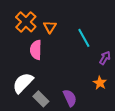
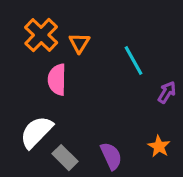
orange star: (100, 83) -> (159, 146), moved

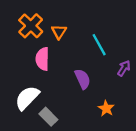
orange star: (159, 146) -> (106, 108), moved
purple semicircle: (111, 156) -> (83, 79), moved

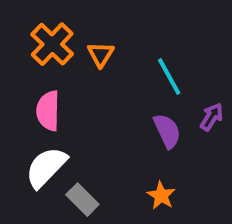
pink semicircle: (42, 59) -> (48, 111), moved
purple semicircle: (83, 79) -> (167, 131), moved
orange star: (106, 108) -> (161, 196), moved

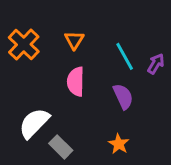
orange cross: (52, 44) -> (24, 44), moved
pink semicircle: (48, 111) -> (76, 82), moved
purple arrow: (212, 117) -> (156, 64), moved

